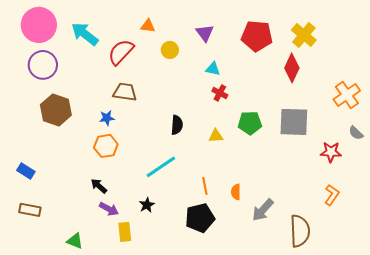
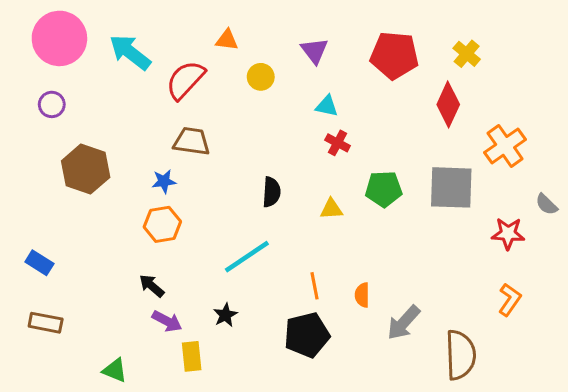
yellow cross: (304, 35) -> (467, 54), size x0.7
purple circle: (43, 65) -> (52, 104), moved, size x0.6
orange cross: (347, 95) -> (505, 146), moved

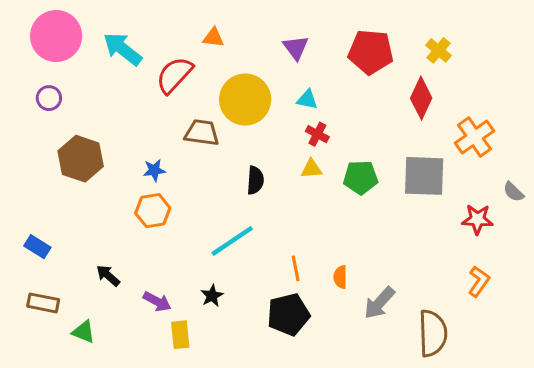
yellow circle: (261, 77) -> (245, 100), moved, size x2.0
brown trapezoid: (192, 141) -> (202, 133), moved
yellow triangle: (331, 209) -> (312, 169), moved
black arrow: (152, 286) -> (108, 276), moved
green triangle: (115, 370) -> (84, 332), moved

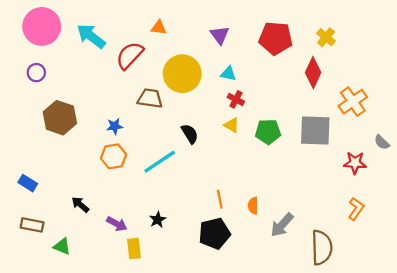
yellow triangle: (312, 169) -> (232, 125), turned 35
black semicircle: (255, 180) -> (190, 134), turned -36
cyan line: (232, 241) -> (160, 162), moved

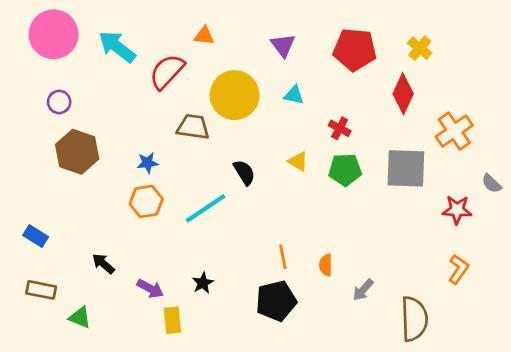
purple circle: (36, 73) -> (59, 102), moved
red cross: (236, 99) -> (340, 128), moved
gray arrow: (282, 225) -> (363, 290), size x0.7

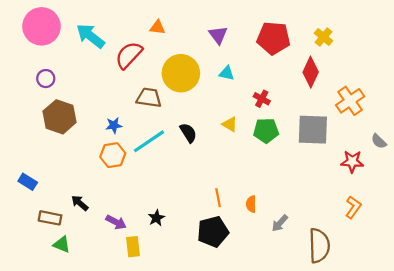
cyan line: (206, 208) -> (149, 141), moved
brown rectangle: (41, 290) -> (50, 218), moved

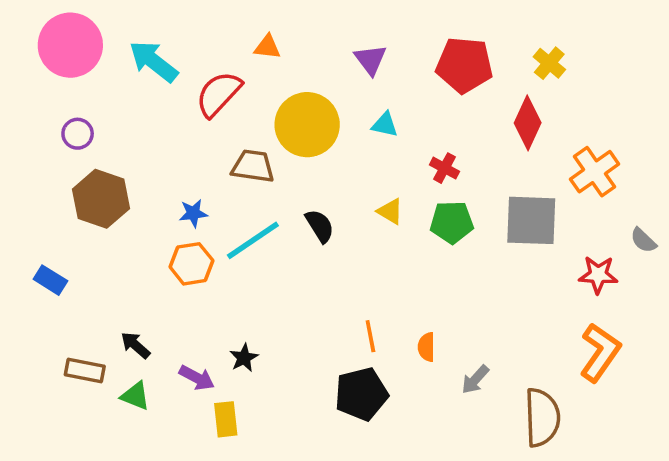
blue rectangle: (28, 182) -> (50, 280), moved
orange L-shape: (353, 207) -> (600, 352), size x1.5
black star: (156, 218) -> (244, 358), moved
green triangle: (62, 244) -> (135, 396), moved

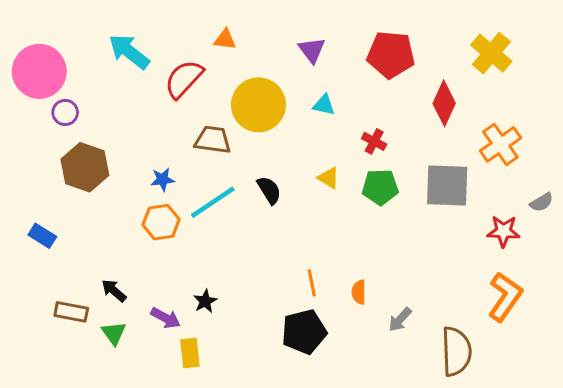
pink circle: (70, 45) -> (39, 71), moved
yellow cross: (549, 63) -> (491, 53), moved, size x1.5
gray semicircle: (643, 240) -> (542, 202), turned -75
green triangle: (135, 396) -> (114, 333), turned 32

